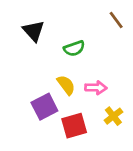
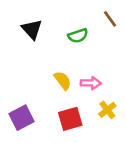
green semicircle: (74, 48) -> (78, 36), moved
purple square: (44, 107) -> (22, 118), moved

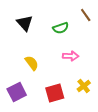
yellow semicircle: (63, 80) -> (32, 63), moved
pink arrow: (91, 83) -> (71, 56), moved

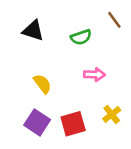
black triangle: (25, 23) -> (33, 31), turned -30
purple square: (17, 92) -> (37, 122), moved, turned -30

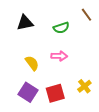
black triangle: (33, 31) -> (25, 23), turned -30
pink arrow: (94, 74) -> (59, 56), moved

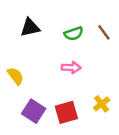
brown line: (86, 15) -> (104, 32), moved
yellow semicircle: (32, 63) -> (15, 76), moved

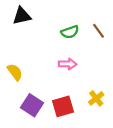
black triangle: (30, 27) -> (22, 16), moved

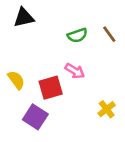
pink arrow: (68, 64) -> (75, 71), turned 30
red square: (63, 106) -> (51, 88), moved

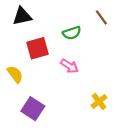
brown line: (109, 34) -> (101, 17), moved
red square: (51, 88) -> (38, 48), moved

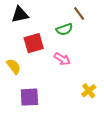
brown line: (101, 17) -> (79, 14), moved
purple square: (33, 109) -> (29, 97), turned -36

